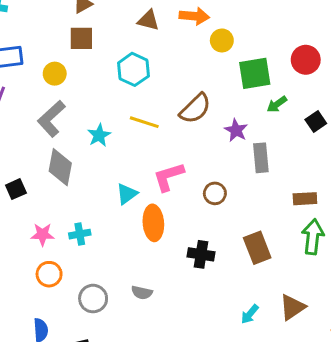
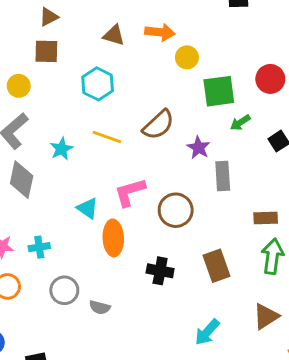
brown circle: (215, 193) -> (176, 210), size x1.5
cyan triangle: (127, 194) -> (88, 208), turned -50
gray circle: (93, 299) -> (64, 290), moved
brown triangle: (292, 307) -> (266, 316), moved
cyan arrow: (250, 314) -> (207, 332), size x1.4

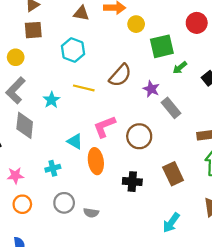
red circle: (270, 79) -> (197, 23), moved
gray rectangle: (223, 176) -> (171, 108), turned -30
cyan cross: (39, 247) -> (53, 168), moved

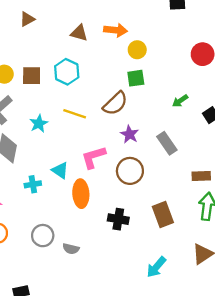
brown square: (33, 30) -> (32, 76), moved
green square: (162, 46) -> (136, 78), moved, size x0.7
purple star: (151, 89) -> (129, 134), moved
cyan cross: (53, 168) -> (33, 184), moved

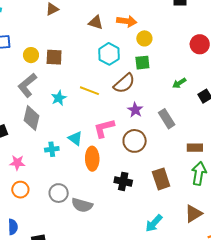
cyan hexagon: (67, 72) -> (109, 54), moved
gray semicircle: (71, 249) -> (82, 205), size x1.5

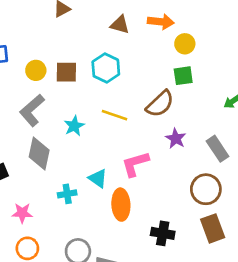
cyan hexagon: (109, 54) -> (106, 68), moved
brown circle: (135, 141) -> (206, 189), moved

